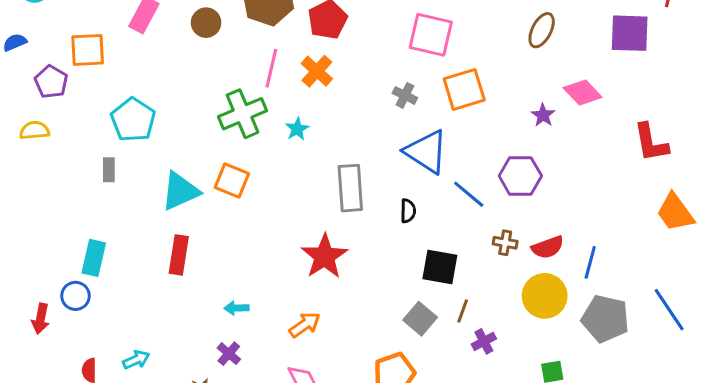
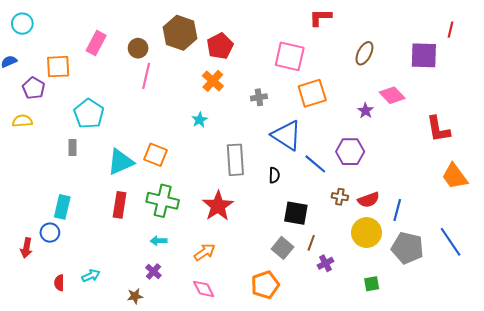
pink line: (271, 68) -> (146, 76), moved
gray cross: (405, 95) -> (259, 97), moved, turned -35
green cross: (243, 114) -> (163, 201), moved, turned 36

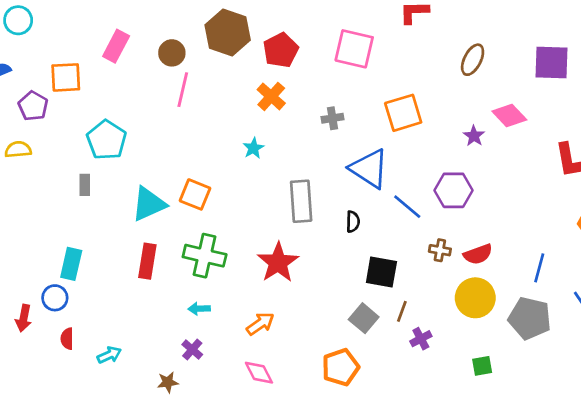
pink square: (290, 56) -> (354, 49), moved
blue line: (397, 210) -> (539, 268), moved
red semicircle: (59, 283) -> (67, 339), moved

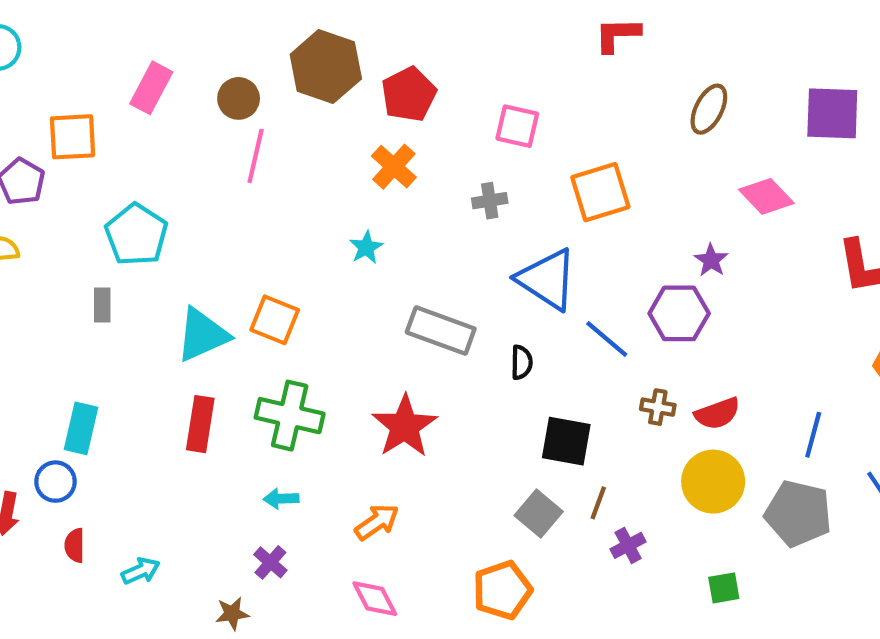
pink square: (354, 49) -> (517, 126), moved, size x0.7
purple star: (474, 136) -> (711, 260), moved
gray rectangle: (301, 201) -> (441, 330), turned -66

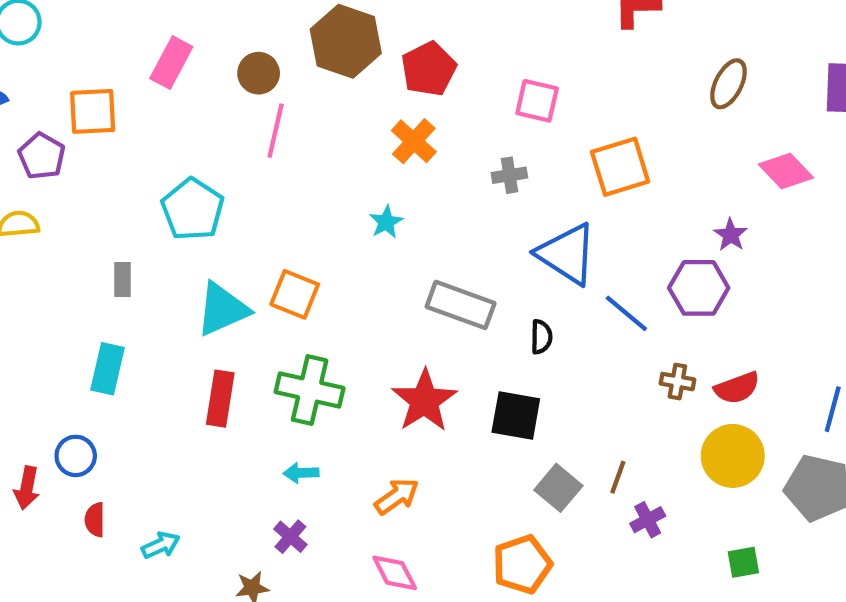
cyan pentagon: (136, 235) -> (193, 209), moved
cyan rectangle: (81, 428) -> (108, 369), moved
black square: (566, 441) -> (516, 416), moved

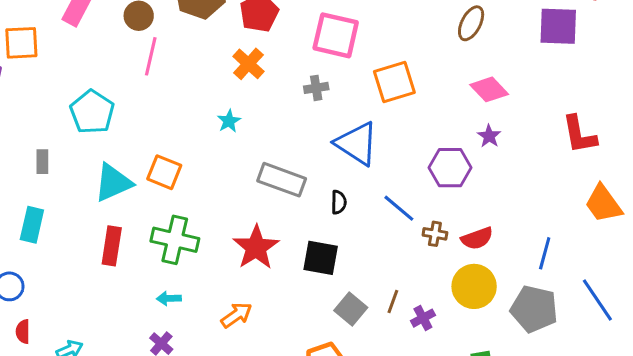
pink square: (537, 101) -> (336, 35), size x1.5
pink diamond: (786, 171) -> (489, 89), moved
purple star: (731, 235) -> (489, 136), moved
blue line: (626, 313) -> (399, 208), moved
purple cross: (648, 520) -> (423, 318), moved

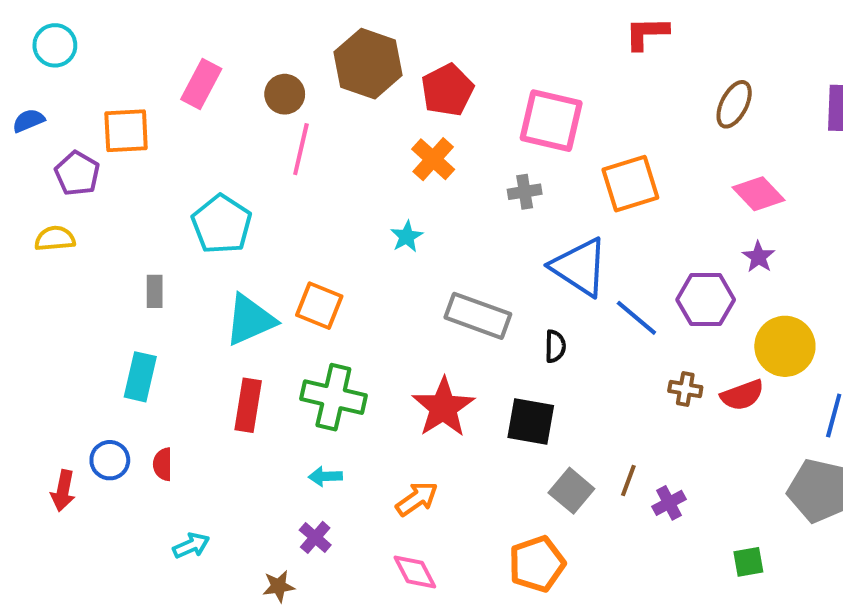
blue line: (399, 208) -> (636, 318), moved
yellow circle: (474, 286) -> (785, 346), moved
red semicircle: (23, 332) -> (163, 464), moved

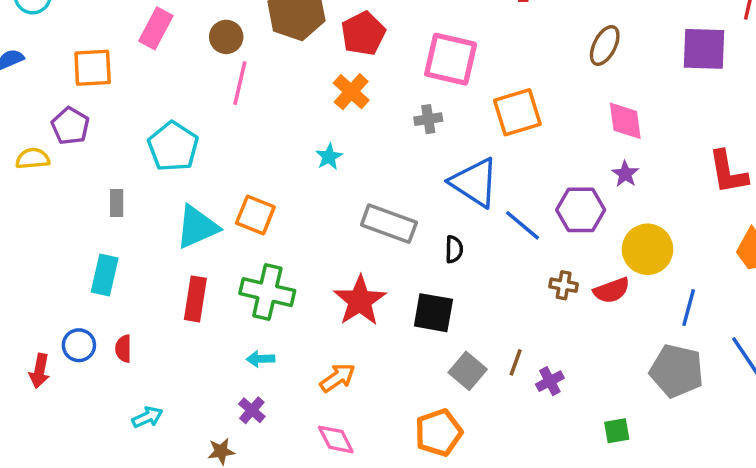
purple pentagon: (77, 173) -> (70, 126), moved
pink diamond: (758, 194) -> (625, 121), turned 36

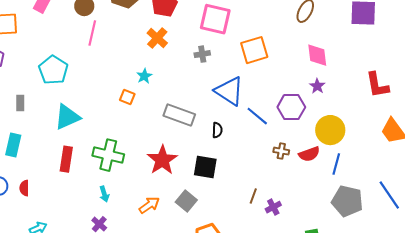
orange square: (255, 215) -> (127, 97), moved, size x0.7
blue line: (689, 308) -> (336, 164), moved
cyan arrow: (260, 359) -> (104, 194), turned -105
gray square: (468, 371) -> (186, 201), moved

